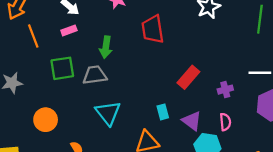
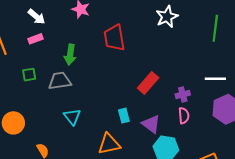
green square: (62, 68) -> (29, 75), size x0.6
cyan triangle: (108, 113) -> (72, 117), size x0.7
pink semicircle: (225, 122) -> (184, 116), moved

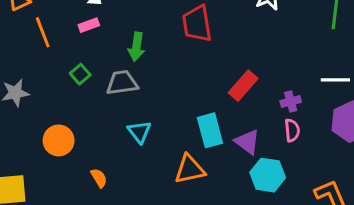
green square: (29, 75) -> (80, 74), turned -32
cyan rectangle: (124, 116) -> (210, 130), size x1.6

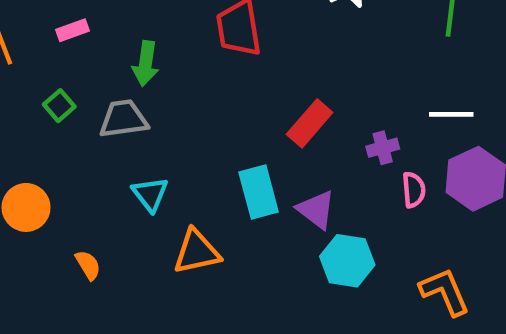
pink semicircle: (292, 130) -> (414, 190), moved
orange triangle: (190, 169) -> (197, 252), moved

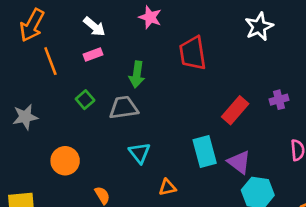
purple cross: (383, 148) -> (279, 100), moved
orange triangle: (197, 252) -> (167, 187), size x0.6

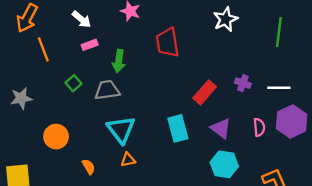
pink rectangle: (93, 54) -> (90, 45), moved
purple cross: (279, 100) -> (243, 83), turned 35
cyan triangle: (140, 153) -> (121, 130), size x1.5
purple triangle: (239, 162) -> (221, 128), moved
orange triangle: (167, 187) -> (128, 160), moved

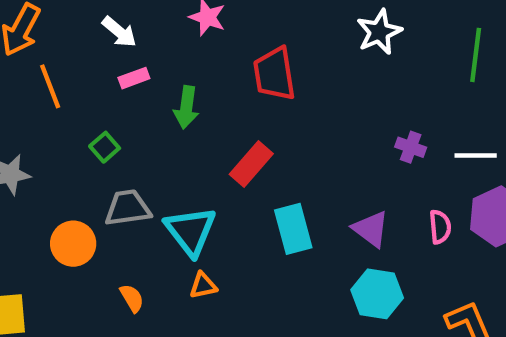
gray trapezoid: (107, 90) -> (128, 208), moved
red rectangle: (205, 92) -> (251, 164), moved

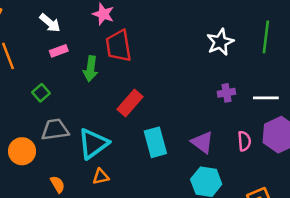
white star: (379, 32) -> (220, 42), moved
red trapezoid: (274, 74) -> (119, 46), moved
purple cross: (411, 147) -> (226, 93), turned -30
cyan triangle: (191, 231) -> (93, 144), turned 32

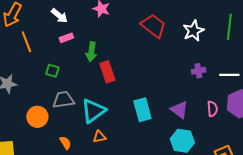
red trapezoid: (119, 46) -> (153, 26), moved, turned 136
green square: (41, 93) -> (52, 71), turned -32
red rectangle: (130, 103) -> (107, 72), moved, turned -60

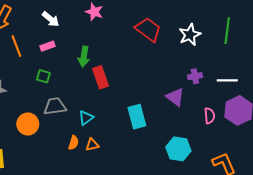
pink rectangle: (66, 38) -> (48, 46), moved
purple triangle: (179, 110) -> (175, 97), moved
cyan triangle: (93, 111) -> (86, 118), size x0.6
orange semicircle: (65, 143) -> (73, 143), moved, turned 48

